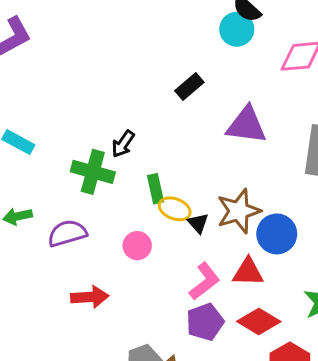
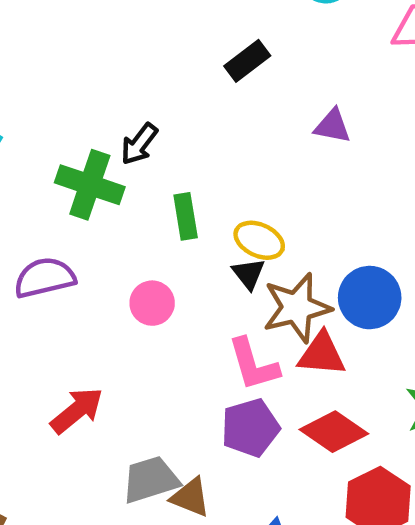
purple triangle: (247, 125) -> (332, 126), size x0.6
yellow ellipse: (175, 209) -> (259, 240), moved
brown star: (239, 211) -> (297, 308), moved
pink L-shape: (205, 281) -> (253, 364), turned 108
red arrow: (90, 297) -> (77, 410), moved, turned -39

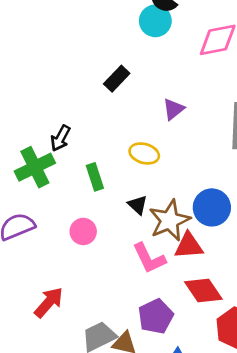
purple triangle: (332, 126) -> (173, 109), turned -40
green cross: (90, 185) -> (35, 167), turned -36
yellow ellipse: (259, 240) -> (144, 153), moved
purple pentagon: (250, 428) -> (156, 316), moved
red diamond: (334, 432) -> (203, 291), turned 30

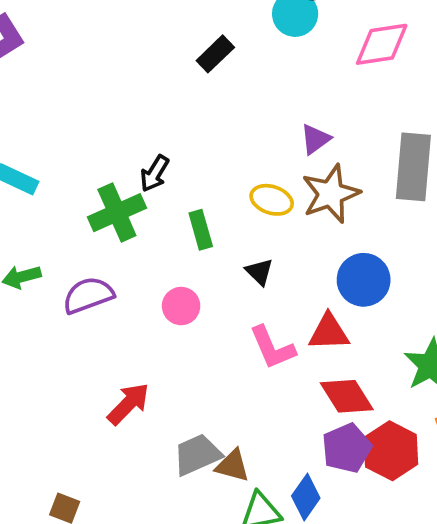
black rectangle: (117, 79) -> (215, 54), moved
brown star: (170, 220) -> (331, 194), moved
purple pentagon: (156, 316) -> (347, 448), moved

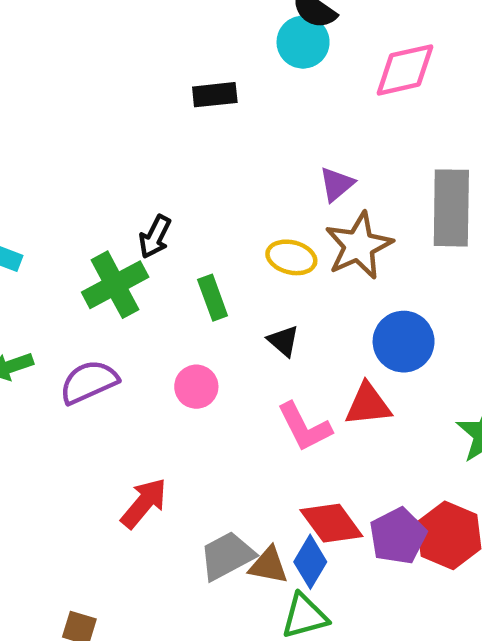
black rectangle: (215, 54) -> (215, 95), turned 42
red diamond: (347, 396) -> (331, 523), moved
blue diamond: (306, 497) -> (310, 562), moved

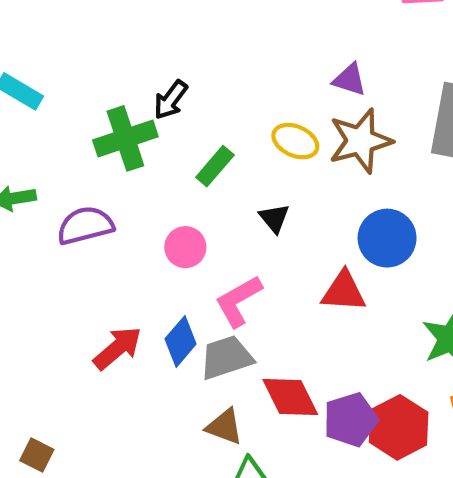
purple triangle: (337, 184) -> (350, 80), turned 48
green rectangle: (213, 298) -> (215, 166), turned 51
pink L-shape: (304, 427) -> (238, 301), moved, turned 78
gray trapezoid: (227, 556) -> (226, 357), moved
blue diamond: (310, 562) -> (181, 341), moved

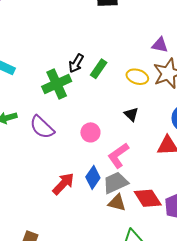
green rectangle: (215, 166) -> (99, 69), moved
purple semicircle: (85, 225) -> (42, 127), turned -116
brown triangle: (224, 427) -> (117, 203), moved

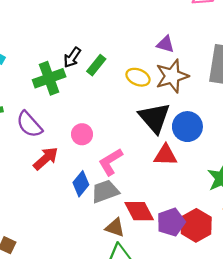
black triangle: (131, 114) -> (154, 118), moved, size x2.0
red arrow: (63, 184) -> (46, 158), moved
brown triangle: (117, 203) -> (115, 228), moved

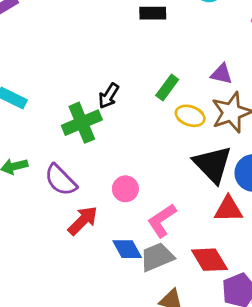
green rectangle: (96, 65) -> (167, 87), moved
blue diamond: (81, 184) -> (127, 249), turned -65
red diamond: (139, 211) -> (209, 260), moved

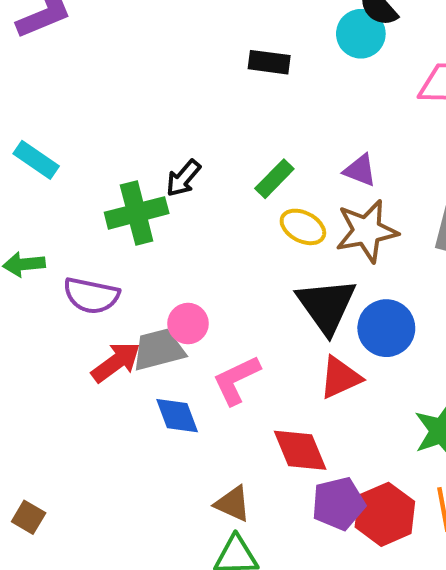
purple semicircle: (61, 180) -> (91, 296), turned -42
red triangle: (228, 209) -> (340, 377), turned -32
gray trapezoid: (157, 257) -> (159, 350), moved

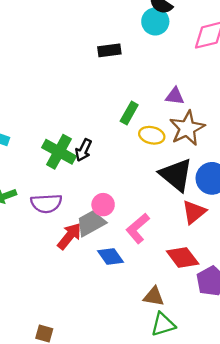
black arrow: (183, 178) -> (83, 150), moved
green cross: (137, 213) -> (59, 152), turned -32

